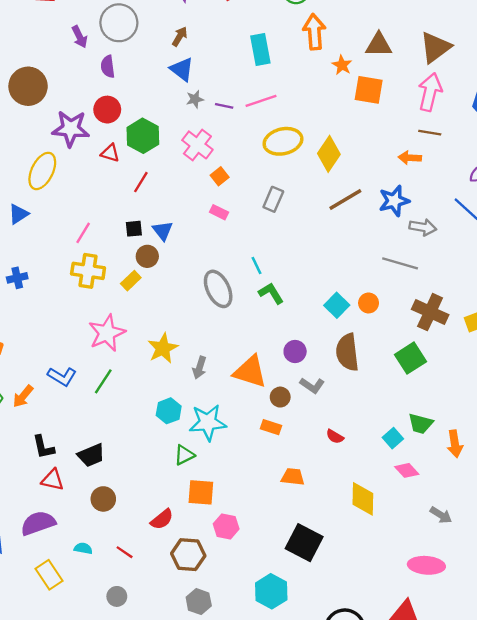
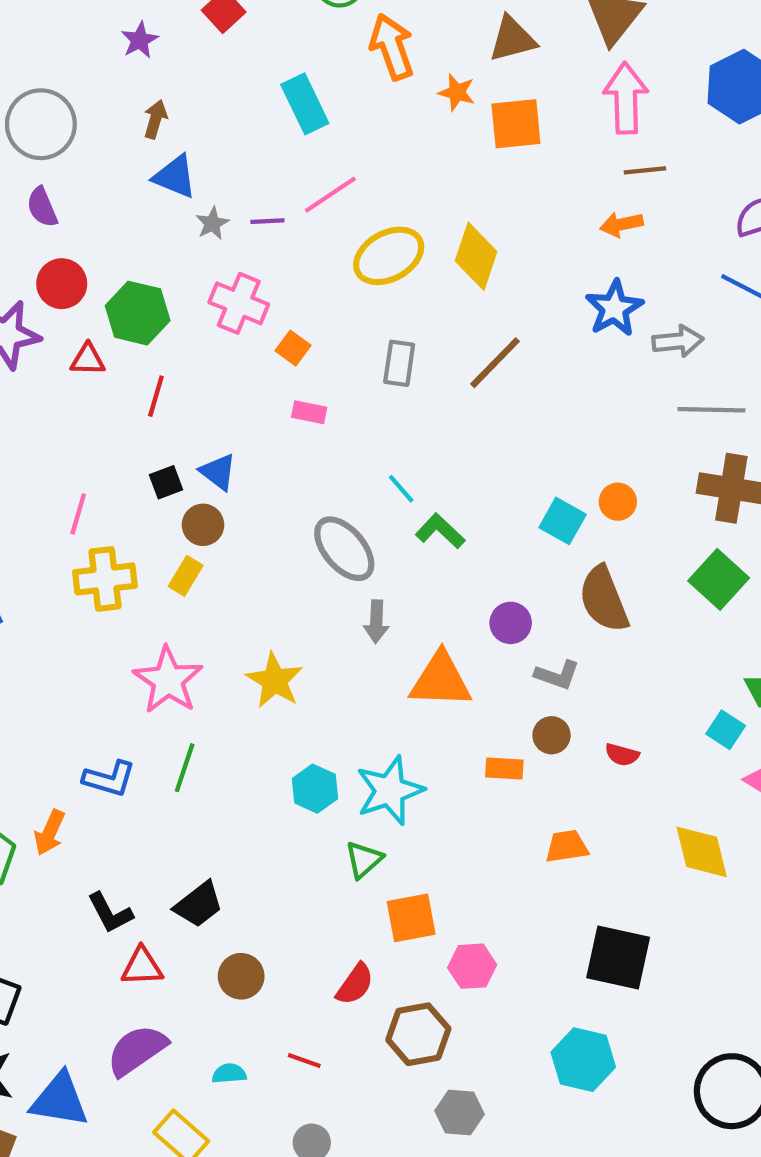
brown line: (345, 199) -> (495, 363), moved
gray line: (400, 263) -> (711, 410), moved
gray arrow: (200, 368) -> (376, 622), moved
brown circle: (280, 397) -> (552, 735), moved

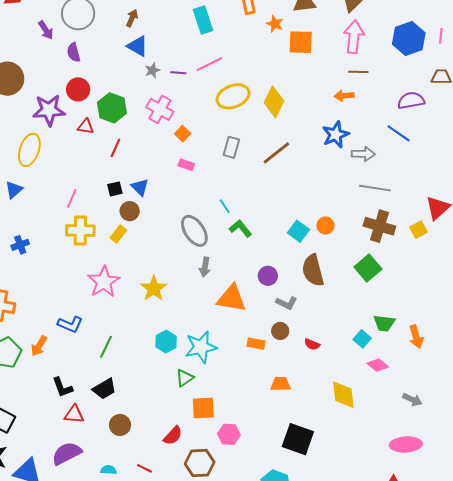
green line: (185, 768) -> (106, 347), moved

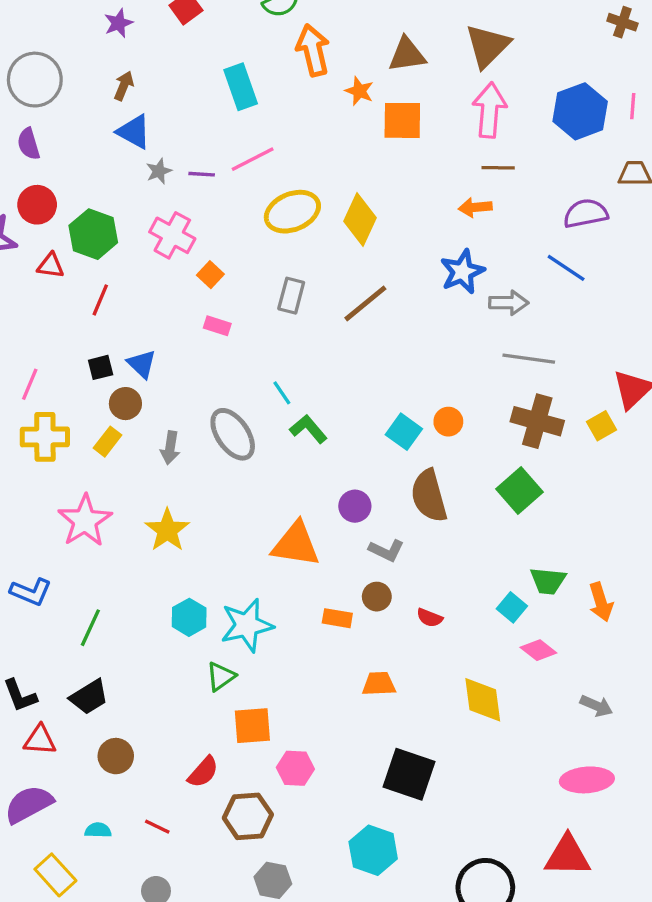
gray arrow: (205, 267) -> (170, 448), moved

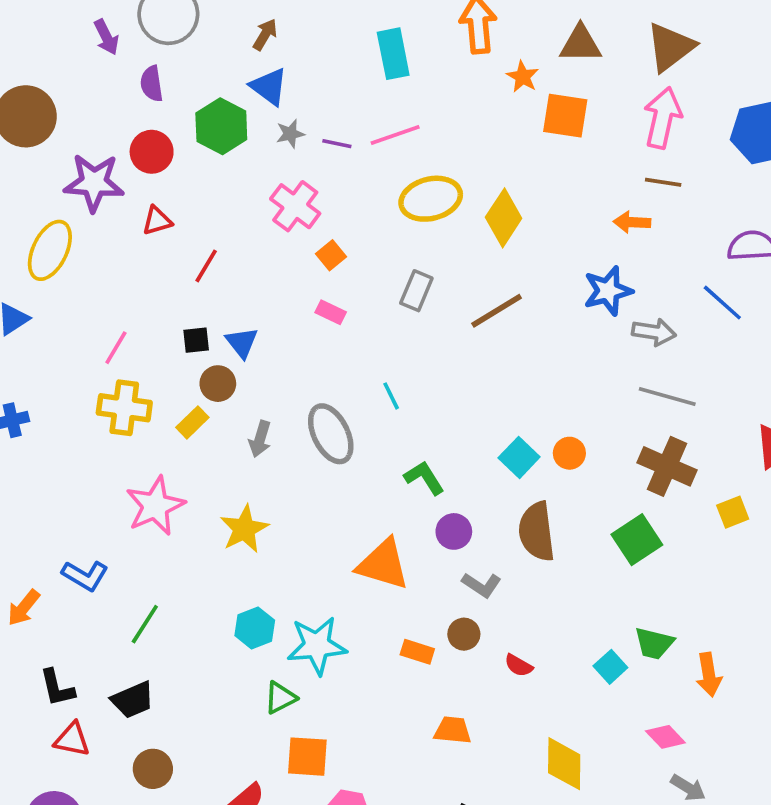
green hexagon: (93, 234) -> (221, 126), moved
red triangle: (51, 266) -> (157, 221), turned -32
yellow square: (602, 426) -> (733, 512), moved
green L-shape: (308, 429) -> (424, 478), moved
pink diamond: (538, 650) -> (665, 737), moved

